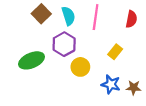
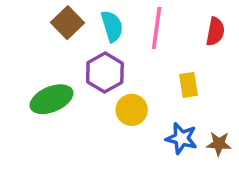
yellow rectangle: (115, 52) -> (189, 85), turned -48

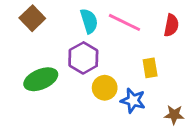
brown square: (67, 23) -> (32, 18), moved
pink line: (157, 28) -> (125, 22), turned -72
blue star: (181, 138) -> (133, 101), moved

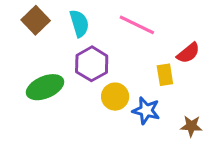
cyan semicircle: (89, 21) -> (79, 23), moved
red semicircle: (171, 25) -> (188, 53), moved, turned 40

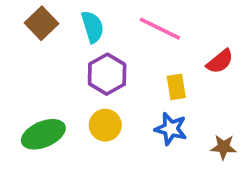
yellow rectangle: (165, 75) -> (176, 87), moved
green ellipse: (45, 87) -> (43, 134), moved
yellow circle: (115, 97) -> (105, 125), moved

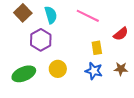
purple hexagon: (107, 74) -> (41, 40), moved
brown star: (224, 147) -> (121, 69), moved

